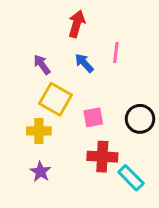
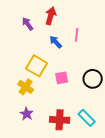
purple arrow: (42, 65) -> (28, 24), moved
yellow cross: (39, 131) -> (26, 87), turned 35
red cross: (102, 157) -> (60, 120), moved

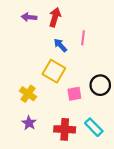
purple arrow: (28, 24) -> (29, 17), moved, turned -48
yellow square: (37, 66) -> (54, 71), moved
pink square: (62, 78) -> (74, 94), moved

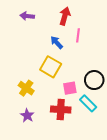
red arrow: (55, 17) -> (65, 16), moved
cyan rectangle: (94, 127) -> (88, 103), moved
red cross: (65, 129) -> (61, 109), moved

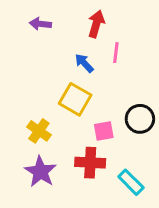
cyan rectangle: (88, 103) -> (131, 182), moved
purple star: (27, 116) -> (40, 172), size x1.5

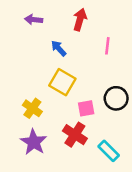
pink line: (116, 53) -> (107, 46), moved
blue arrow: (84, 63) -> (59, 48), moved
red cross: (90, 163) -> (75, 135), turned 30

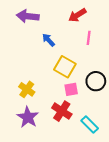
purple arrow: (34, 20) -> (28, 16), size x1.5
red arrow: (80, 20) -> (77, 15), moved, turned -138
yellow square: (62, 82) -> (65, 67), moved

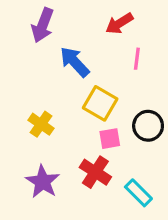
purple arrow: (28, 16) -> (43, 25), turned -75
blue arrow: (48, 40) -> (75, 62), size x1.5
yellow cross: (27, 89) -> (41, 124), moved

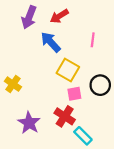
red arrow: (119, 24) -> (59, 16), moved
yellow cross: (41, 124) -> (13, 84), moved
cyan rectangle: (138, 193) -> (83, 136), moved

